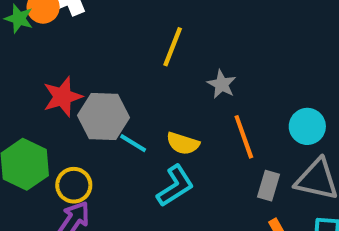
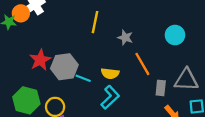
cyan circle: (307, 126) -> (175, 35), moved

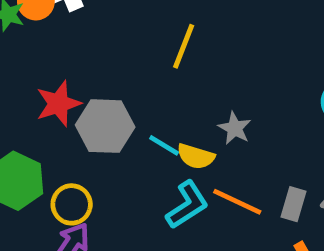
gray star: (125, 38) -> (235, 128), moved
orange line: (142, 64) -> (237, 202), moved, turned -45
cyan line: (83, 78) -> (164, 145), moved

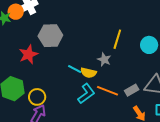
yellow line: (184, 46) -> (117, 39), moved
gray hexagon: (105, 126) -> (50, 36), moved
gray rectangle: (294, 204) -> (132, 90), turned 48

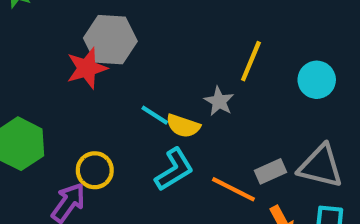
red star: (28, 54) -> (87, 68), moved
orange line: (108, 91) -> (233, 189), moved
yellow circle: (37, 97) -> (95, 170), moved

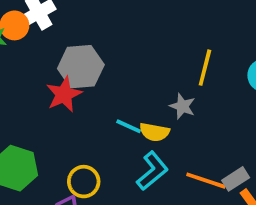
gray rectangle: (271, 171) -> (236, 179), moved

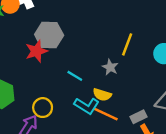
yellow semicircle: (154, 132) -> (102, 95), moved
cyan L-shape: (152, 171) -> (87, 106), turned 65
orange line: (206, 181) -> (106, 114), moved

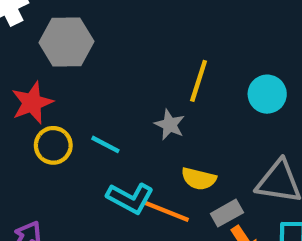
gray hexagon: (49, 35) -> (66, 42), moved
yellow semicircle: (102, 95) -> (199, 179), moved
yellow circle: (43, 108) -> (53, 145), moved

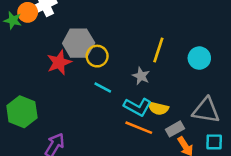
gray hexagon: (66, 42) -> (79, 43), moved
yellow circle: (53, 145) -> (97, 56), moved
cyan L-shape: (130, 198) -> (138, 107), moved

